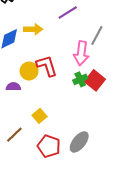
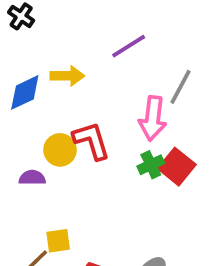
yellow square: (39, 116) -> (58, 241), moved, turned 32

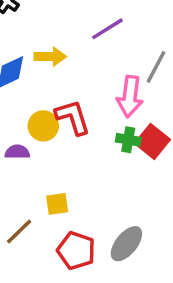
green cross: (151, 165) -> (128, 140), turned 35
yellow square: (58, 241) -> (57, 204), moved

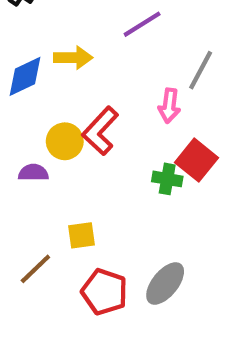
pink arrow: (130, 96) -> (169, 106), size x0.7
red L-shape: (73, 117) -> (100, 131), turned -120
green cross: (128, 140) -> (167, 179), moved

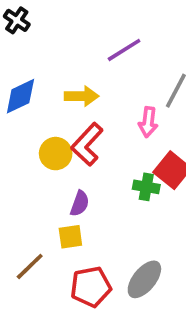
yellow arrow: (73, 58) -> (82, 96), moved
purple semicircle: (33, 173) -> (80, 204), moved, turned 110
red pentagon: (104, 292) -> (91, 287), turned -30

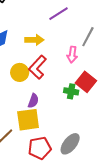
yellow square: (70, 237) -> (28, 120), size x1.6

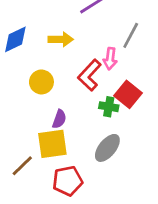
red L-shape: (38, 67) -> (90, 75), moved
gray ellipse: (70, 144) -> (107, 148), moved

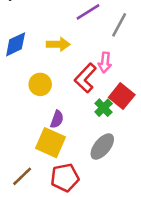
gray line: (131, 35) -> (119, 25), moved
green cross: (109, 107) -> (104, 108), turned 36
yellow square: (52, 144) -> (51, 143), turned 32
brown line: (22, 166) -> (22, 176), moved

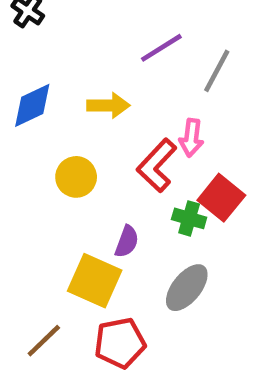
green cross: (104, 108) -> (189, 218), turned -30
purple semicircle: (57, 119) -> (127, 241), moved

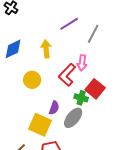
yellow arrow: (108, 105) -> (46, 49), turned -96
gray ellipse: (187, 288) -> (73, 118), moved

